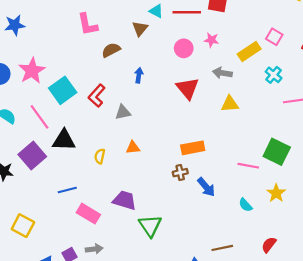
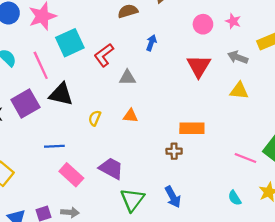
blue arrow: (206, 187) -> (173, 197), moved

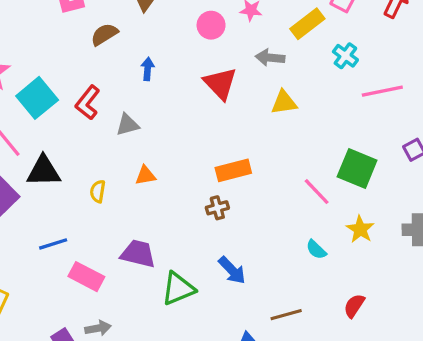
pink line: (245, 158) -> (317, 192), turned 40
green triangle: (132, 200) -> (178, 289), turned 45

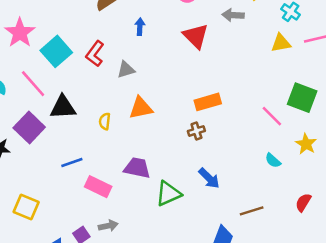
yellow triangle: (284, 102) -> (281, 43), moved
orange triangle: (145, 175) -> (141, 108), size x1.5

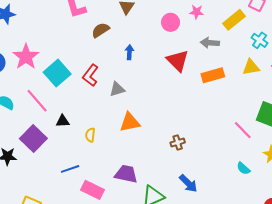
orange rectangle: (208, 102) -> (213, 75), moved
black triangle: (63, 107) -> (63, 121), size x0.6
yellow semicircle: (105, 121) -> (90, 135), moved

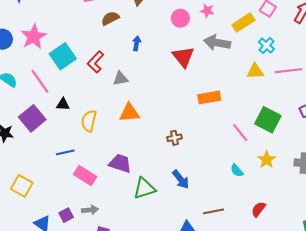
gray arrow: (210, 43) -> (217, 43), size x1.4
orange rectangle: (213, 75) -> (209, 97), moved
yellow semicircle: (90, 135) -> (89, 121), size x1.5

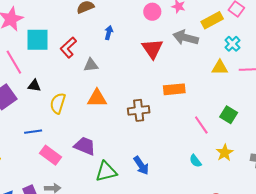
cyan square: (63, 56) -> (37, 40), turned 30
green square: (268, 120) -> (229, 115), size x0.7
brown cross: (175, 138) -> (139, 110), moved, size x1.5

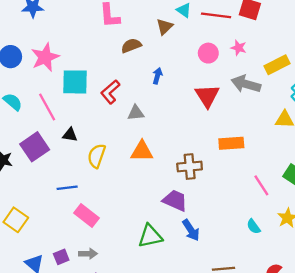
purple trapezoid: (85, 146) -> (175, 200), moved

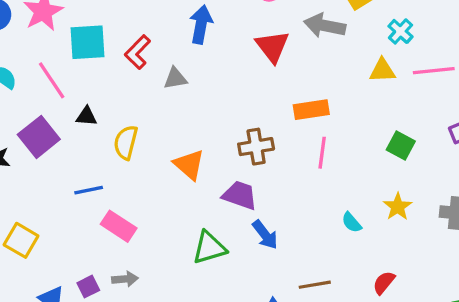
blue arrow: (157, 76) -> (201, 24), size x1.6
orange triangle: (142, 151) -> (189, 165), moved, turned 45
pink line: (261, 185) -> (322, 153), moved, turned 45

